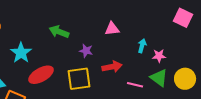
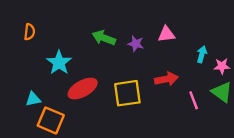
purple star: (86, 51) -> (136, 44), moved
pink line: (135, 85) -> (194, 100), turned 56

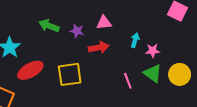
red arrow: (166, 79) -> (99, 47), moved

